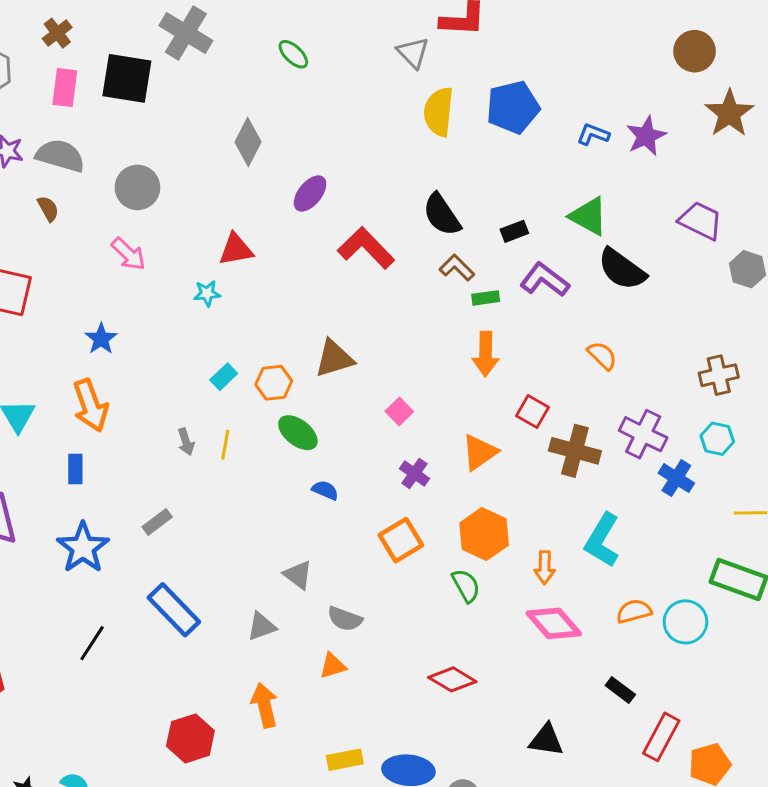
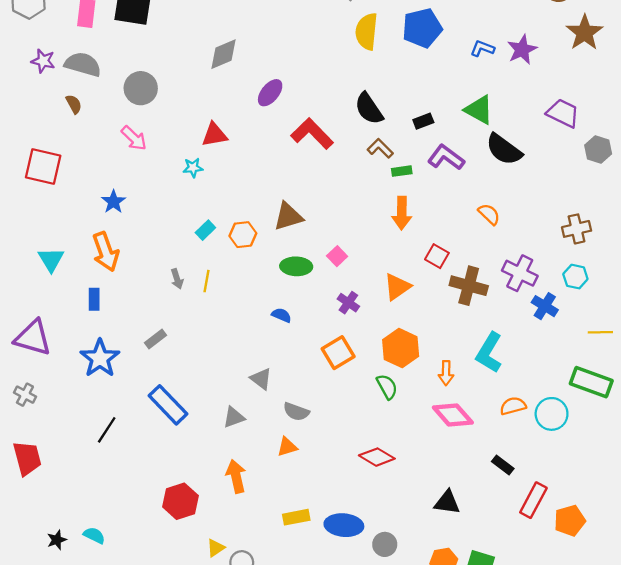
gray diamond: (248, 142) -> (224, 54), turned 40
green ellipse: (298, 433) -> (296, 266), moved, turned -36

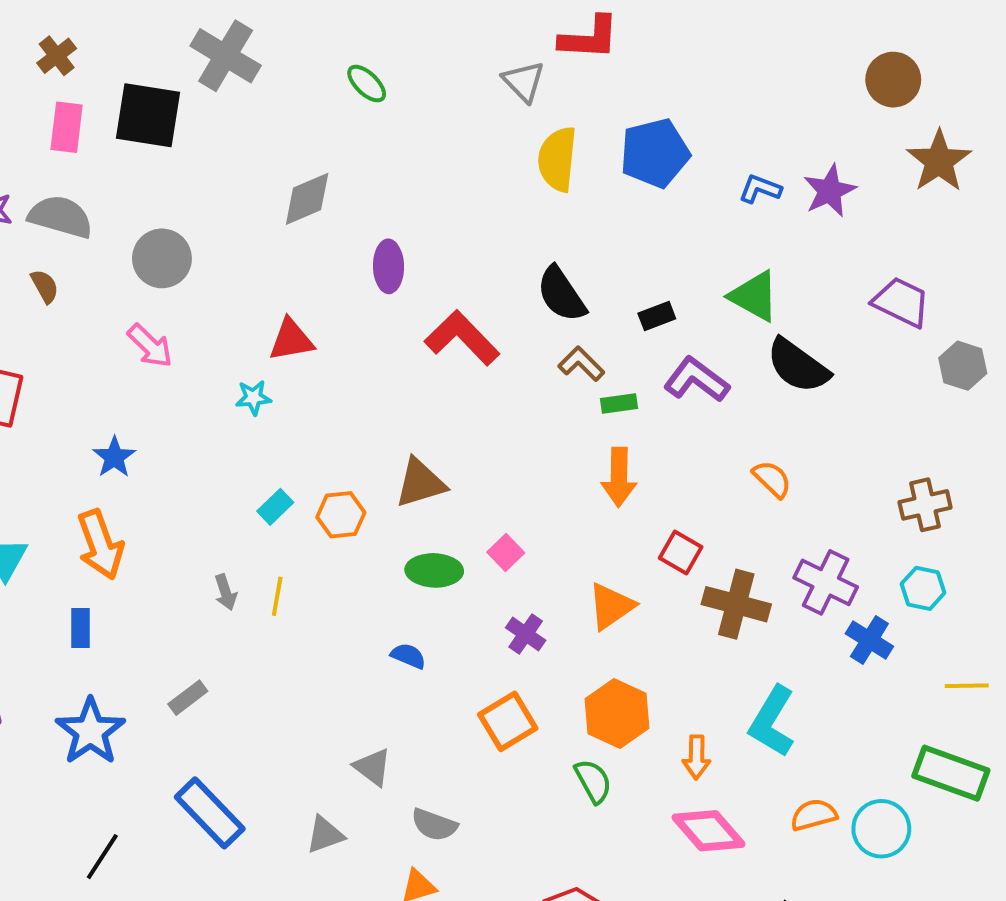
purple ellipse: (270, 93) -> (388, 266), turned -40

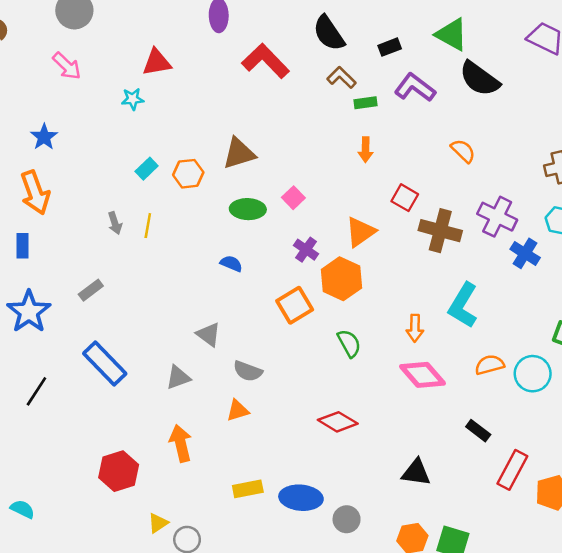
orange arrow: (619, 477) -> (366, 150), size x0.7
orange hexagon: (617, 713) -> (341, 279), moved

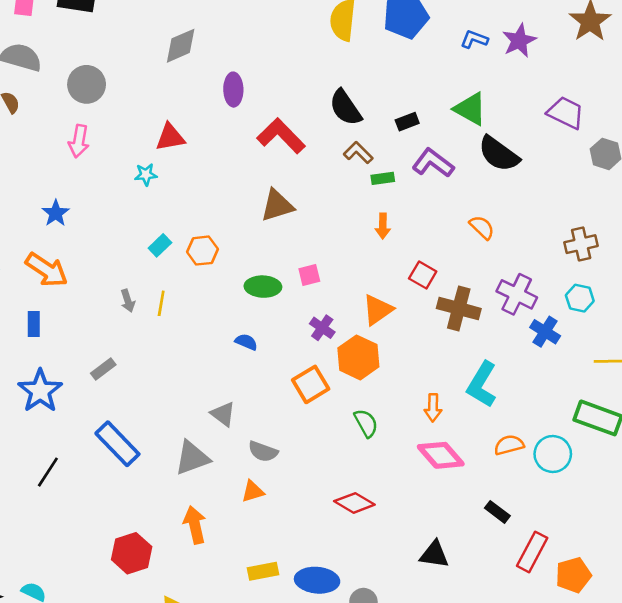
pink arrow: (67, 66) -> (79, 141), turned 56
brown triangle: (239, 153) -> (277, 205), moved
orange arrow: (35, 193) -> (47, 270), turned -36
pink square: (293, 198) -> (309, 275), turned 30
gray triangle: (178, 377) -> (192, 458), size x1.4

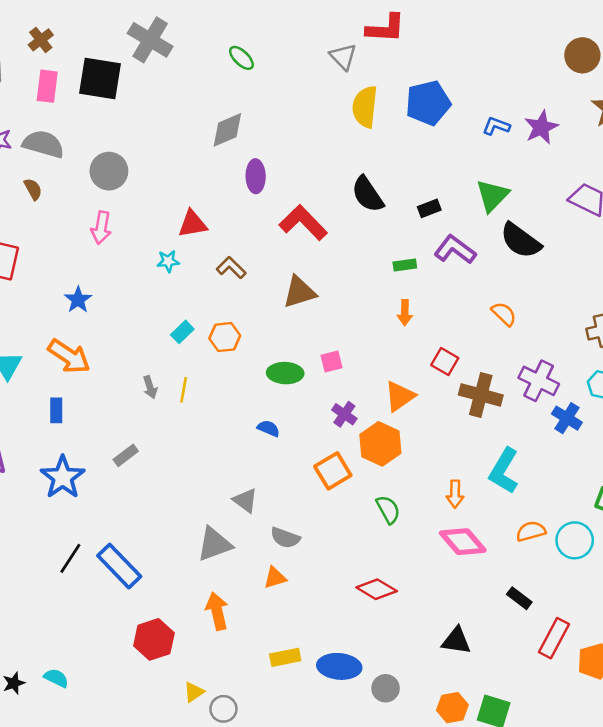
gray diamond: (181, 46) -> (227, 130), moved
green triangle: (470, 109) -> (492, 196), turned 45
brown L-shape: (358, 153) -> (231, 268), moved
blue rectangle: (117, 444) -> (119, 566), moved

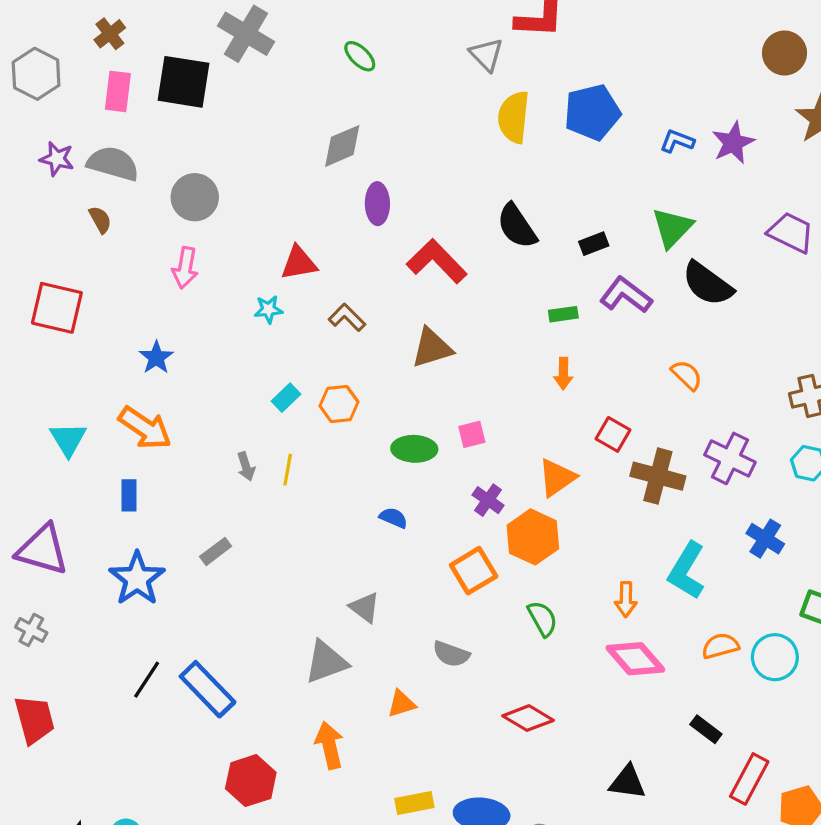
blue cross: (567, 418) -> (765, 539), moved
gray semicircle: (285, 538) -> (451, 654), moved

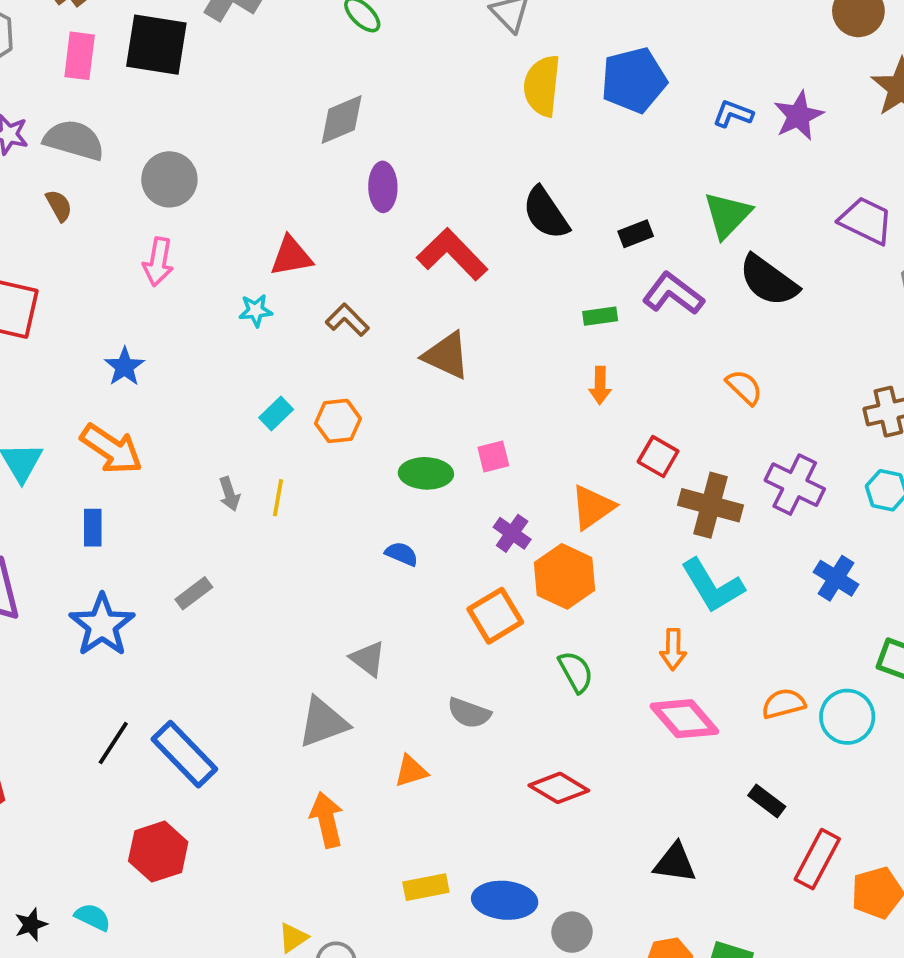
brown triangle: (432, 348) -> (447, 355), turned 42
cyan L-shape: (687, 571) -> (712, 586), moved, turned -62
red hexagon: (251, 781) -> (158, 852), moved

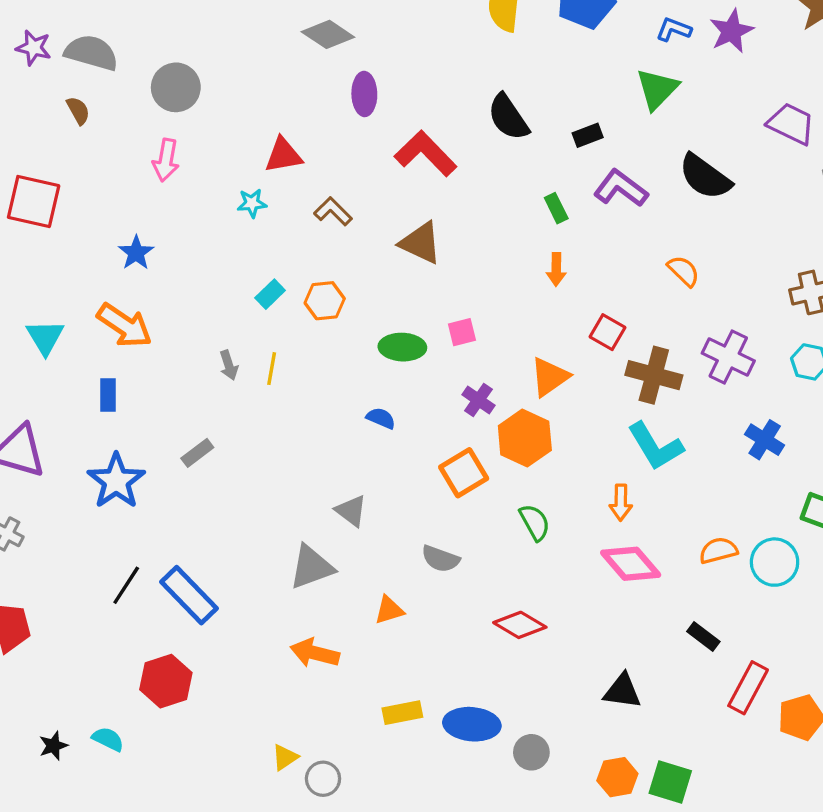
gray diamond: (342, 119) -> (328, 34), turned 57
green triangle: (727, 215) -> (657, 89), moved
green rectangle: (600, 316) -> (556, 208), turned 72
orange arrow: (327, 820) -> (315, 653), turned -63

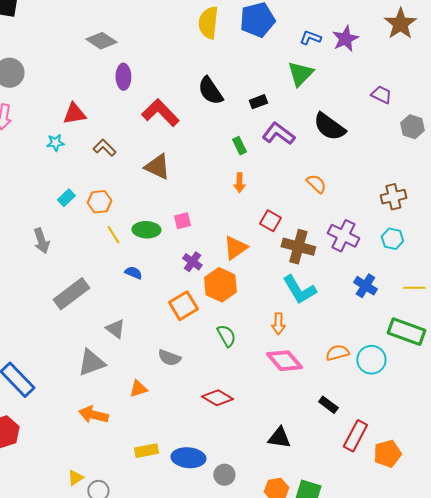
purple trapezoid: (791, 124) -> (381, 95), size x0.7
gray arrow: (229, 365) -> (41, 241), size x1.4
yellow line: (272, 369) -> (113, 235), moved, turned -42
gray rectangle: (197, 453) -> (71, 294), moved, size x1.8

